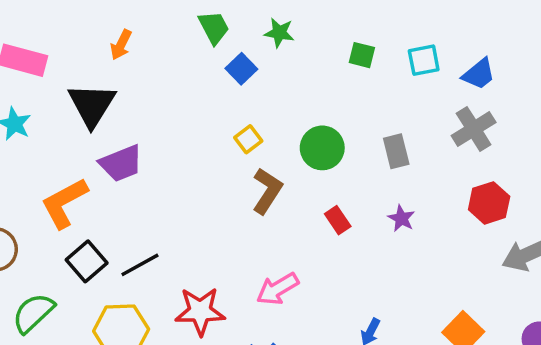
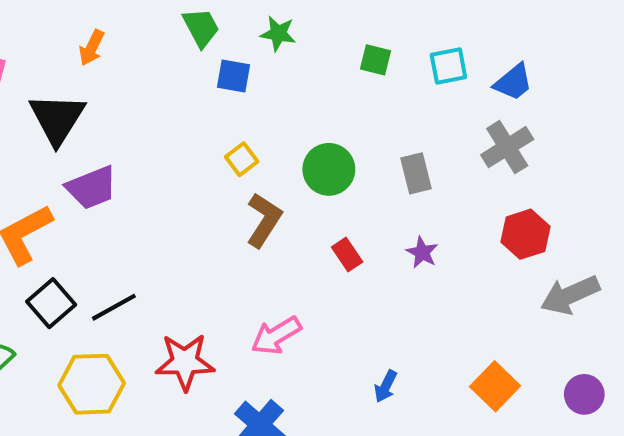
blue square: (241, 69) -> (234, 76), turned -36

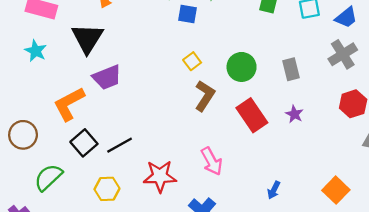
red rectangle: (347, 254) -> (252, 115), size x1.8
pink arrow: (276, 336) -> (212, 161), turned -88
yellow hexagon: (92, 384) -> (107, 189), size x0.7

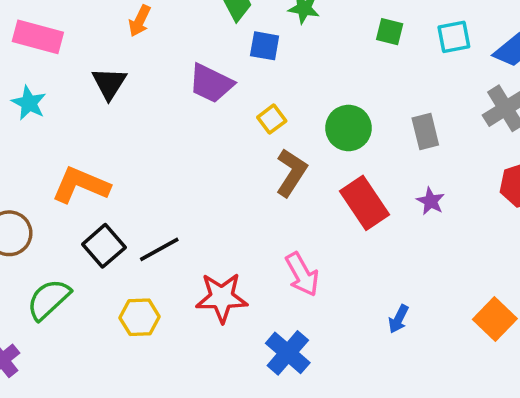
black triangle: (87, 38) -> (109, 83), size x0.7
purple trapezoid: (107, 77) -> (211, 83), moved, turned 48
orange L-shape: (69, 104) -> (81, 185), turned 51

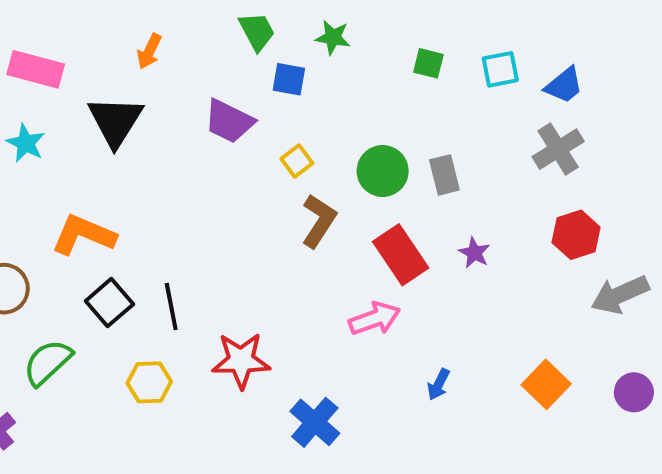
black triangle: (109, 83) -> (115, 121), size x1.4
gray rectangle: (425, 132) -> (444, 175), moved
black line: (159, 249) -> (171, 307), turned -72
pink arrow: (302, 274) -> (375, 319), moved, turned -81

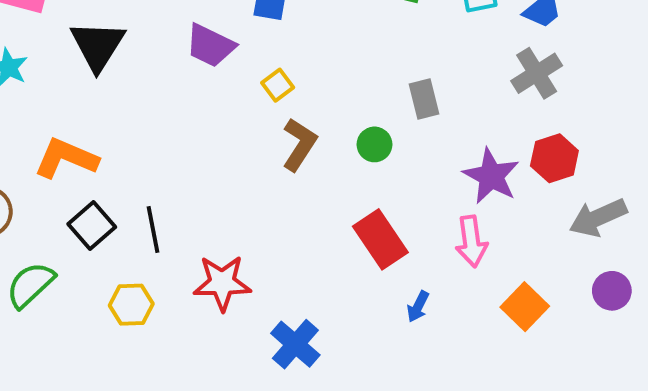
green circle: (383, 171) -> (374, 144), moved, size x0.7
purple star: (474, 253) -> (491, 176), moved, size x1.8
red rectangle: (401, 255) -> (380, 239), moved
pink arrow: (375, 319) -> (471, 241), moved, turned 102
purple circle: (634, 392) -> (612, 291), moved

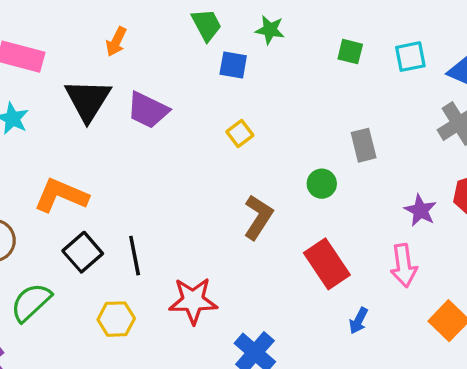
purple trapezoid: (210, 46) -> (148, 110), moved
brown L-shape: (299, 144) -> (258, 217), moved
purple star: (491, 176) -> (420, 210), size x0.7

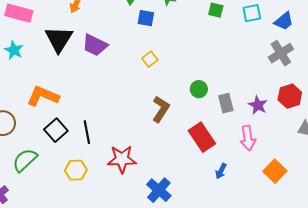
gray rectangle: (364, 145) -> (226, 103), moved

